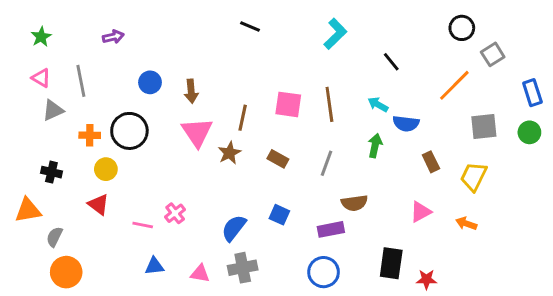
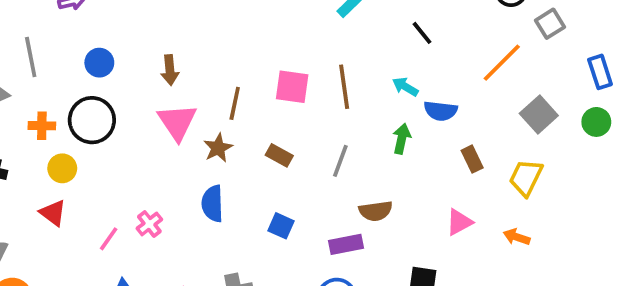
blue circle: (150, 82) -> (99, 63), moved
gray square: (484, 126) -> (539, 115), turned -36
pink line: (143, 225) -> (109, 239), turned -66
blue semicircle: (234, 228) -> (212, 204), moved, turned -40

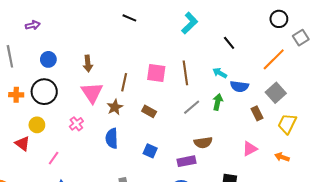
gray square: (539, 115) -> (276, 93), moved
gray line: (340, 161) -> (192, 107), moved, turned 30
yellow circle: (62, 168) -> (37, 125), moved
pink cross: (149, 224) -> (76, 124), moved

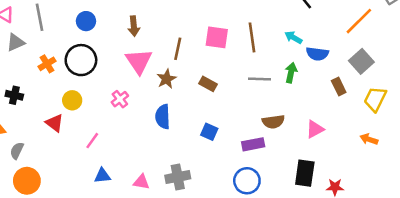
orange cross: (16, 95) -> (47, 64), turned -32
gray line: (192, 107) -> (260, 79), turned 42
pink triangle: (250, 149) -> (315, 129), moved

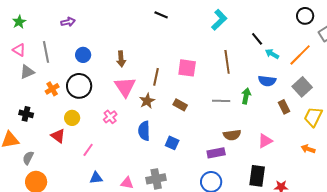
brown line: (252, 37) -> (227, 62), moved
cyan arrow: (293, 37) -> (272, 54), moved
blue square: (209, 132) -> (172, 143), moved

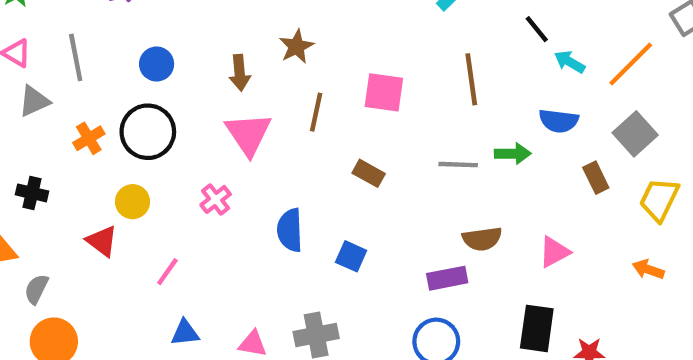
green arrow: (246, 96) -> (513, 154), turned 77
brown star: (147, 101) -> (296, 47), moved

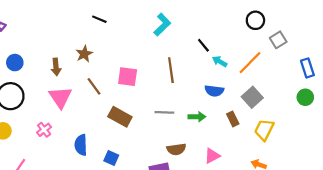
brown line: (316, 112) -> (94, 86), turned -48
green arrow: (513, 154) -> (197, 117), moved
brown rectangle: (369, 173) -> (120, 117), size x1.5

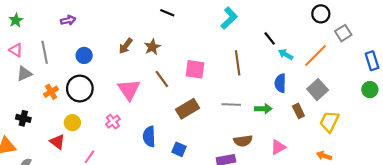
brown arrow: (56, 67) -> (126, 46), moved, turned 42
blue semicircle: (214, 91) -> (280, 83), turned 84
brown rectangle: (120, 117) -> (188, 109), turned -60

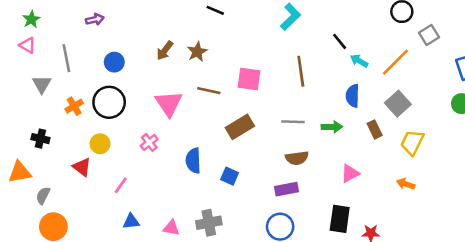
pink triangle: (16, 50) -> (27, 45), moved
gray triangle: (24, 74) -> (42, 84), turned -35
brown line: (162, 79) -> (209, 91), turned -42
brown semicircle: (243, 141) -> (297, 158), moved

